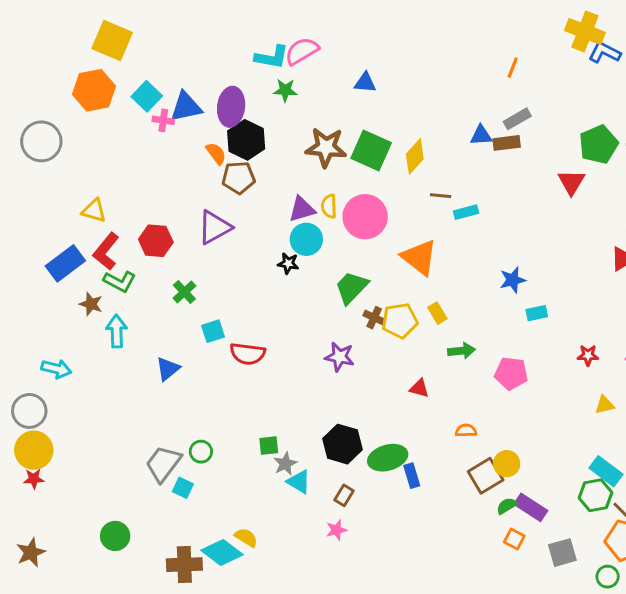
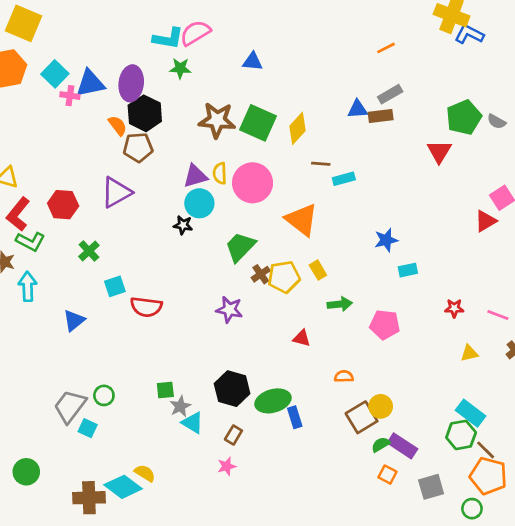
orange line: (513, 68) -> (386, 48), turned 42
brown cross: (374, 318) -> (261, 274), turned 30

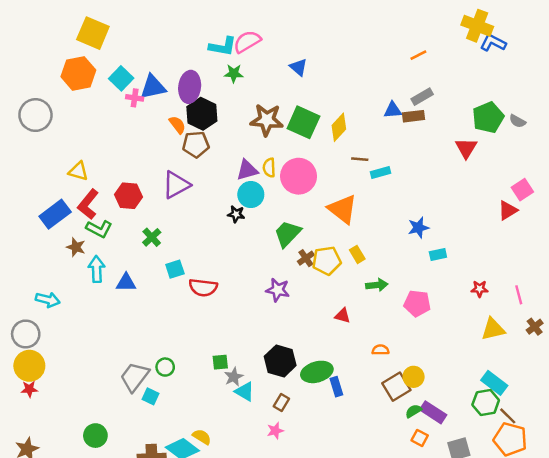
blue triangle: (253, 62) -> (299, 67), turned 36
pink line: (498, 315) -> (519, 295), turned 54
blue triangle: (74, 320) -> (126, 283), moved, turned 40
yellow triangle: (469, 353) -> (493, 329), size x1.5

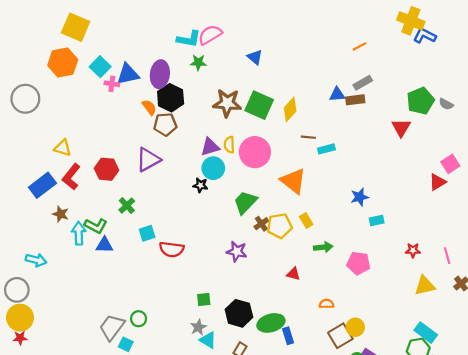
green L-shape: (99, 229) -> (96, 226), moved
green square: (220, 362) -> (204, 299), moved

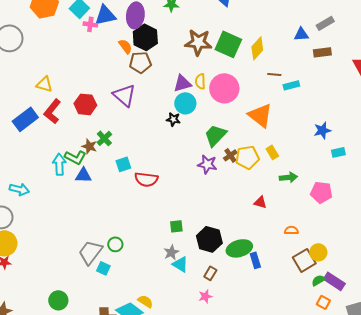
brown rectangle: (355, 100) -> (322, 52), moved
purple triangle: (148, 160) -> (124, 95), turned -50
brown star: (61, 214) -> (89, 146), moved
purple star: (237, 251) -> (207, 164), moved

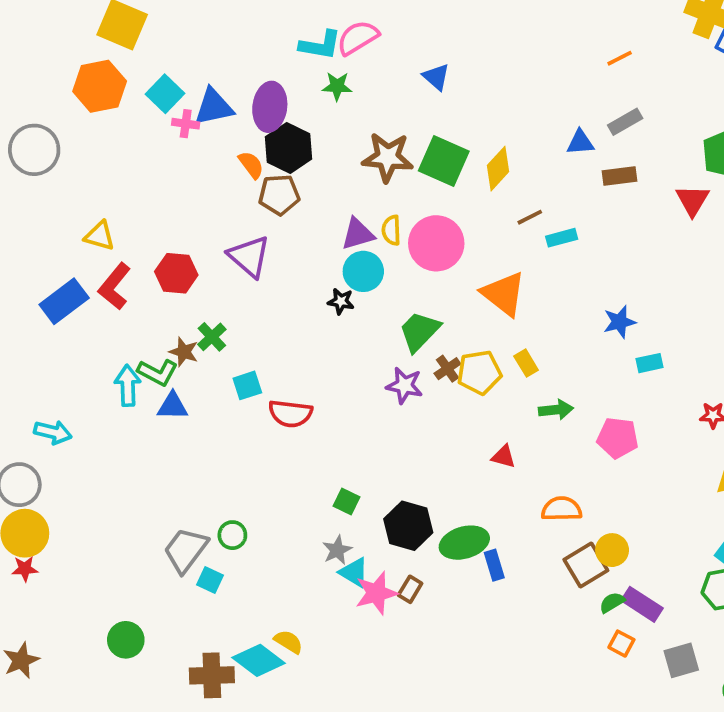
brown line: (274, 74) -> (530, 217), turned -32
green square: (176, 226) -> (346, 501), turned 32
orange semicircle: (291, 230) -> (562, 509), size x1.5
pink star: (205, 296) -> (376, 593), moved, size x1.6

